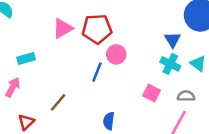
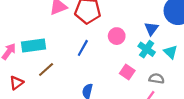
pink circle: (116, 54) -> (117, 36), moved
cyan rectangle: (26, 58) -> (33, 45), moved, size x1.5

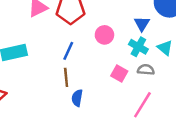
brown line: (46, 70) -> (66, 77), moved, turned -49
gray semicircle: (157, 79) -> (146, 70), moved

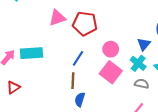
pink square: (119, 73) -> (111, 72), moved, size x1.5

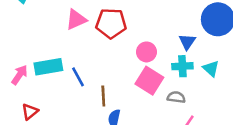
blue line: (78, 58) -> (78, 77), moved, turned -56
cyan cross: (138, 63) -> (182, 66), turned -35
gray semicircle: (142, 84) -> (176, 97), moved

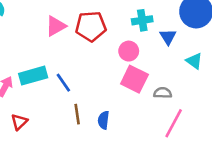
cyan cross: (182, 66) -> (142, 20), moved
brown line: (103, 96) -> (77, 114), moved

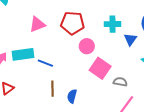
pink triangle: (56, 26) -> (37, 24), moved
pink circle: (129, 51) -> (87, 46), moved
blue line: (63, 83) -> (45, 63), turned -42

